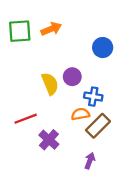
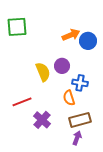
orange arrow: (51, 29) -> (71, 35), moved
orange semicircle: (80, 114) -> (69, 98), turned -98
brown rectangle: (98, 126) -> (80, 120), moved, turned 30

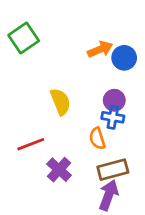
green square: (17, 27) -> (24, 38), turned -30
purple circle: (62, 66) -> (114, 100), moved
purple arrow: (77, 138) -> (109, 195), size x1.5

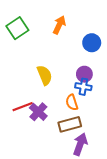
orange arrow: (100, 49) -> (59, 25), moved, turned -42
purple cross: (59, 170) -> (38, 112), moved
brown rectangle: (113, 170) -> (70, 124), moved

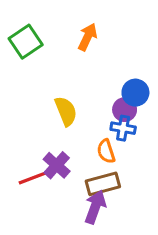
blue circle: (92, 43) -> (135, 93), moved
red line: (23, 107) -> (33, 178), moved
purple arrow: (80, 144) -> (95, 207), moved

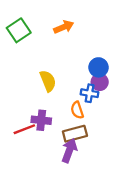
orange arrow: (88, 37) -> (64, 27), turned 42
purple circle: (125, 110) -> (100, 82), moved
purple cross: (57, 165) -> (41, 120), turned -36

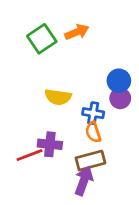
green square: (19, 30) -> (42, 39), moved
yellow semicircle: (48, 81) -> (58, 97), turned 120
blue cross: (90, 93) -> (93, 113), moved

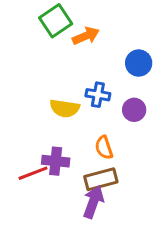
green square: (42, 39) -> (56, 21), moved
blue circle: (119, 81) -> (139, 63), moved
blue cross: (93, 113) -> (98, 95), moved

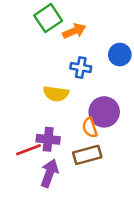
blue cross: (98, 95) -> (81, 68), moved
purple circle: (134, 110) -> (104, 112), moved, size x1.5
purple arrow: (93, 202) -> (49, 173), moved

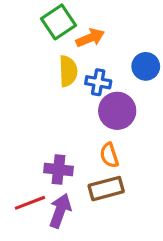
yellow semicircle: (56, 94) -> (68, 71), moved, turned -100
purple circle: (104, 112) -> (117, 111), moved
red line: (29, 150) -> (30, 203), moved

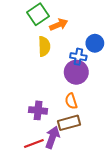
blue cross: (98, 82) -> (78, 57), moved
red line: (30, 203) -> (34, 144), moved
purple arrow: (60, 211) -> (52, 137), moved

